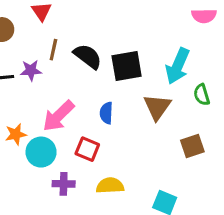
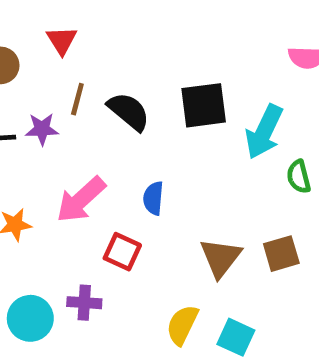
black square: (127, 66) -> (204, 105), moved
brown triangle: (157, 107) -> (220, 258), moved
cyan circle: (41, 152) -> (30, 318), moved
yellow semicircle: (110, 186) -> (182, 325), moved, turned -64

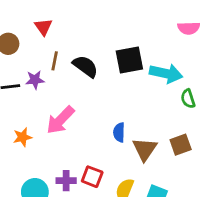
cyan arrow: (264, 132) -> (166, 73), turned -100
blue semicircle: (153, 198) -> (119, 132), moved
red square: (122, 252) -> (92, 177), moved

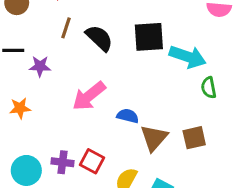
purple star: (35, 80) -> (40, 66), moved
pink arrow: (60, 120) -> (89, 96), moved
blue semicircle: (119, 132) -> (128, 116), turned 96

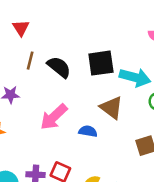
brown triangle: (154, 138) -> (111, 108), moved, turned -30

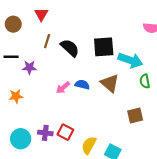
pink arrow: (54, 117) -> (63, 88), size x0.6
blue semicircle: (88, 131) -> (82, 85), moved

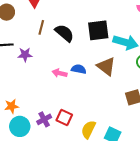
pink arrow: (63, 88) -> (60, 73), turned 56
orange star: (16, 96) -> (12, 106), moved
purple cross: (45, 133) -> (44, 119), turned -32

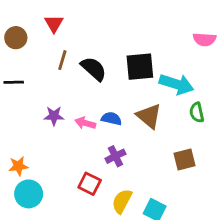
purple star: (25, 55) -> (54, 116), moved
purple cross: (44, 119) -> (115, 156), moved

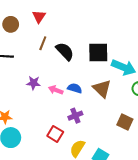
brown square: (184, 159) -> (125, 122), turned 35

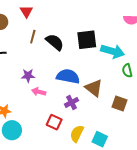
blue semicircle: (75, 88) -> (68, 76), size x1.6
brown triangle: (102, 89) -> (94, 88), moved
pink arrow: (56, 90) -> (39, 92), moved

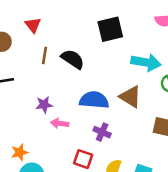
black square: (87, 40) -> (110, 29), moved
brown triangle: (94, 88) -> (130, 97), moved
purple cross: (71, 102) -> (102, 132), turned -32

